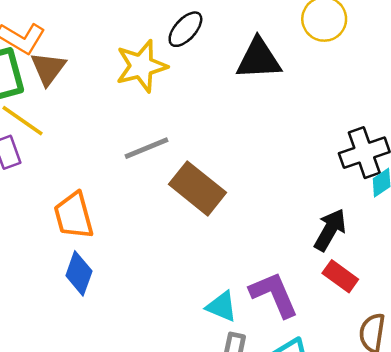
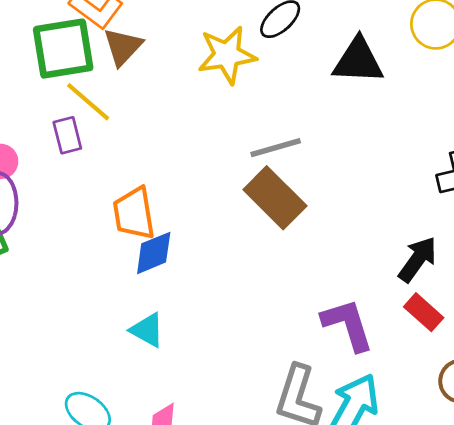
gray line: (146, 148) -> (276, 148), moved
blue diamond: (79, 273) -> (154, 253), moved, turned 42
cyan triangle: (222, 307) -> (147, 330), moved

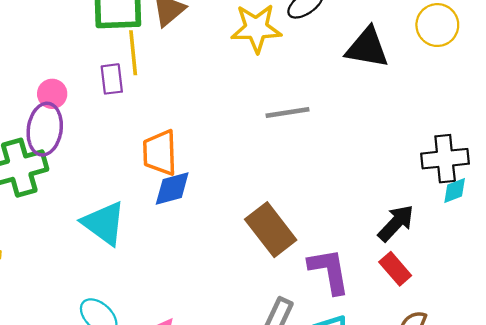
yellow line: (88, 102) -> (133, 53), turned 36
brown rectangle: (275, 198) -> (271, 230), moved
cyan triangle: (147, 330) -> (104, 223), moved, size x1.5

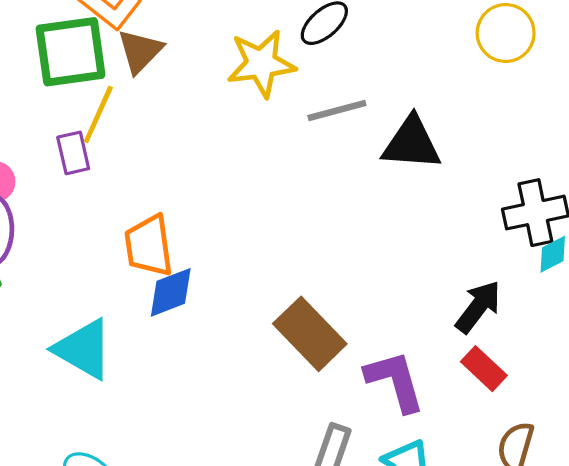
black triangle: (367, 48) -> (412, 143), moved
yellow line: (133, 53) -> (98, 114), turned 36
gray line: (288, 112) -> (337, 111), moved

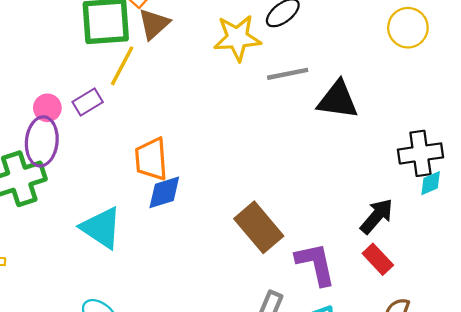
purple rectangle: (73, 153) -> (88, 102), moved, turned 68

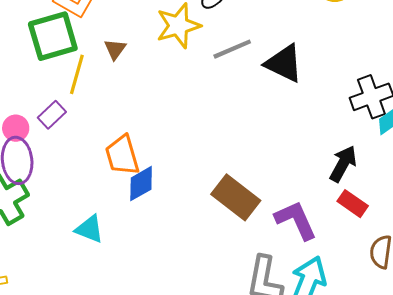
brown triangle: (154, 24) -> (115, 49), moved, size x0.7
black triangle: (338, 100) -> (284, 63), turned 30
cyan triangle: (101, 228) -> (89, 229), size x0.7

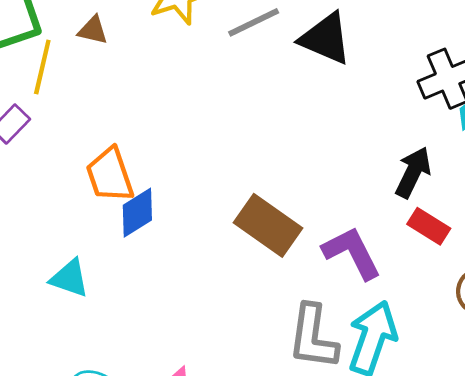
brown triangle: (115, 49) -> (93, 30), turned -50

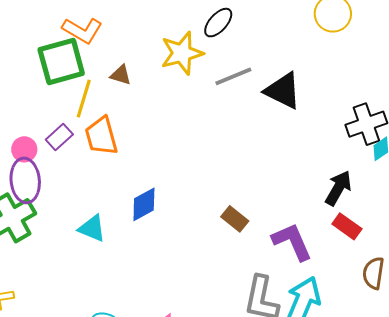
orange trapezoid: (110, 175) -> (101, 136), moved
brown rectangle: (268, 225) -> (235, 219), size x0.6
cyan triangle: (70, 278) -> (92, 228), moved

